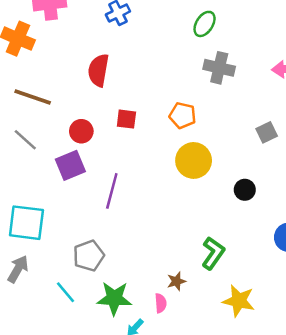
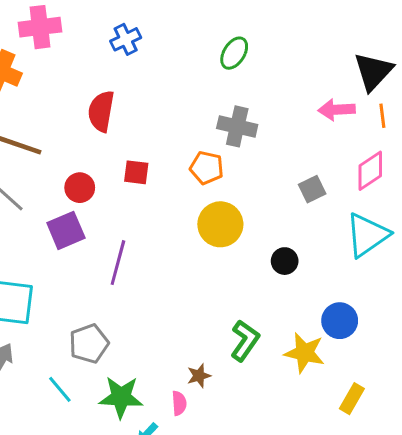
gray cross: (219, 68) -> (237, 126), moved
yellow star: (239, 301) -> (304, 353), moved

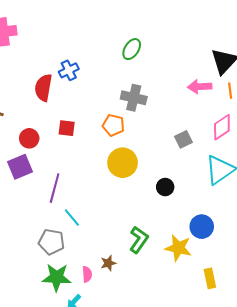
blue cross: (126, 39) -> (69, 70), moved
gray pentagon: (89, 344) -> (52, 242), moved, turned 30
cyan line: (60, 389) -> (72, 217), moved
yellow rectangle: (352, 399) -> (210, 278), turned -42
pink semicircle: (179, 403) -> (87, 274), moved

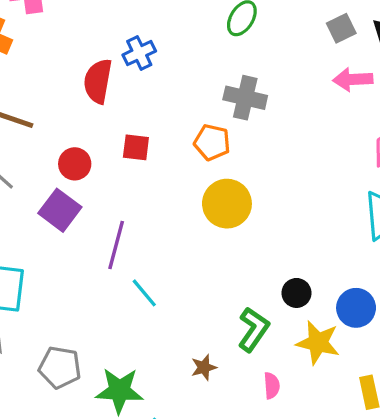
gray square: (183, 139) -> (341, 28), moved
purple square: (20, 167) -> (60, 210), turned -30
black circle: (165, 187) -> (296, 293), moved
gray pentagon: (52, 242) -> (60, 367), moved
pink semicircle: (87, 274) -> (272, 386), moved

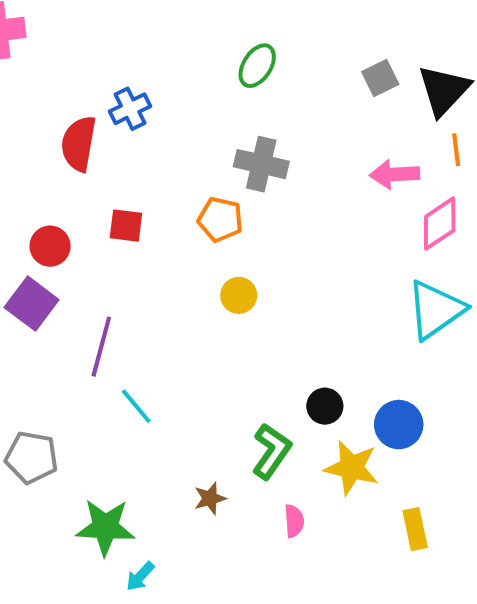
pink arrow: (353, 79) -> (395, 174), moved
yellow circle: (227, 204) -> (239, 295), size x0.6
gray pentagon: (60, 367) -> (32, 457), moved

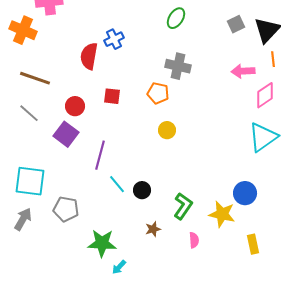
black circle: (325, 406) -> (142, 190), moved

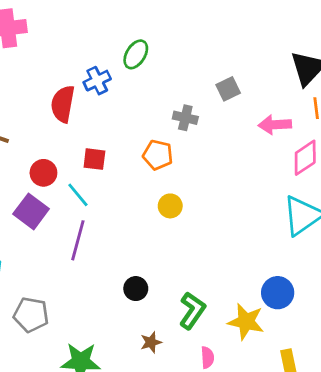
green ellipse: (176, 18) -> (136, 54), moved
gray square: (236, 24) -> (228, 89), moved
gray cross: (178, 66) -> (185, 118), size x0.7
cyan line: (117, 184) -> (78, 195), moved

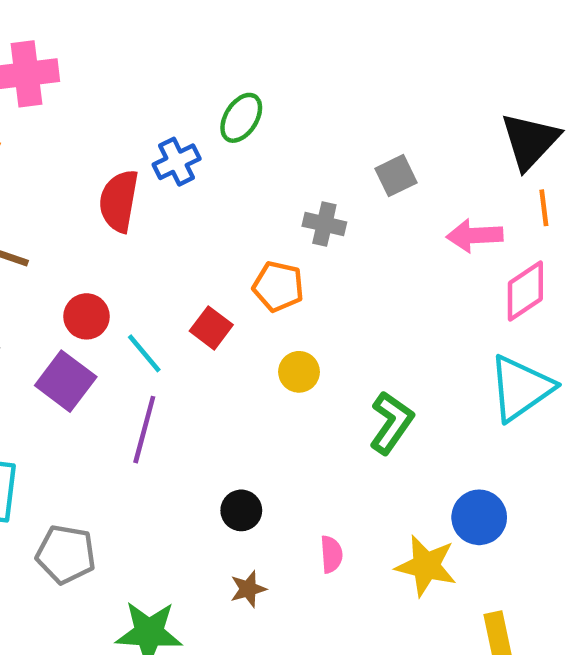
red square: (94, 159) -> (211, 328), moved, turned 30
green L-shape: (192, 311) -> (391, 423), moved
brown star: (151, 342) -> (248, 589), moved
pink semicircle: (207, 357) -> (331, 554), moved

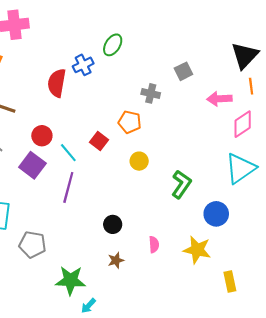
blue circle: (479, 517) -> (216, 214), moved

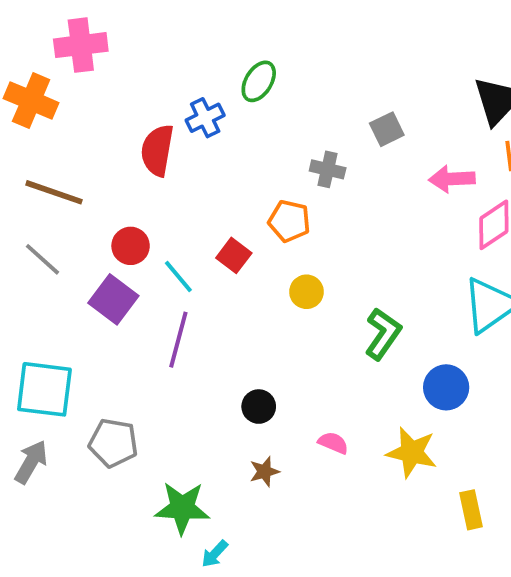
pink semicircle: (154, 244) -> (333, 443), turned -63

